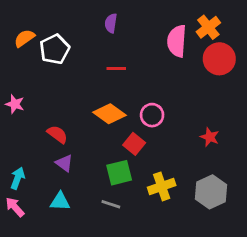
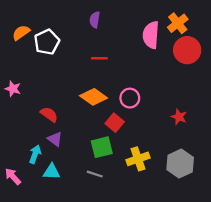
cyan arrow: (18, 178) -> (35, 154), moved

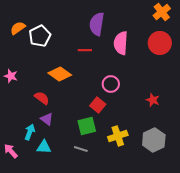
purple semicircle: (95, 20) -> (97, 24), moved, size x1.6
orange cross: (178, 23) -> (162, 12), moved
pink semicircle: (151, 35) -> (121, 43), moved
orange diamond: (94, 97) -> (60, 74), moved

